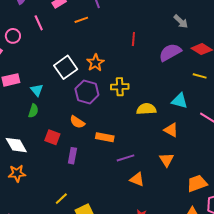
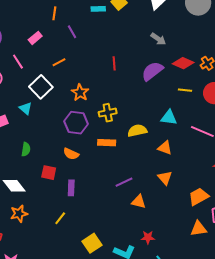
orange line: (81, 20) -> (59, 62), moved
white square: (66, 67) -> (41, 87), moved
cyan triangle: (37, 90) -> (26, 108), moved
orange rectangle: (105, 137) -> (107, 143), moved
yellow line: (61, 199) -> (60, 218), moved

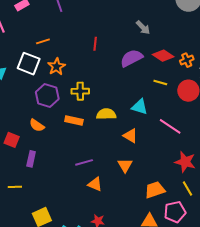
orange line: (59, 62) -> (43, 41), moved
white square: (41, 87) -> (29, 64), moved, turned -35
yellow line: (60, 218) -> (15, 187), turned 40

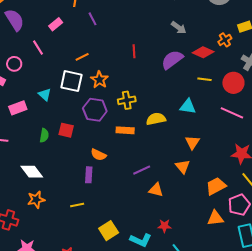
orange cross: (187, 60) -> (225, 40), moved
orange semicircle: (37, 125) -> (98, 155), moved
pink line: (170, 126) -> (232, 113), moved
orange triangle: (130, 136) -> (192, 142), moved, turned 42
red square: (12, 140) -> (66, 130), moved

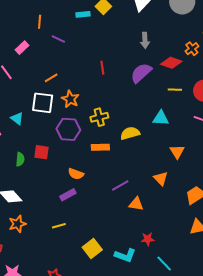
purple line: (93, 19) -> (58, 39), turned -32
gray arrow: (179, 28) -> (145, 40), turned 56
orange triangle: (192, 142) -> (177, 152), moved
purple rectangle: (89, 175) -> (68, 195), turned 63

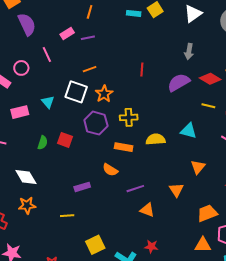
purple line: (58, 39) -> (88, 38), moved, turned -48
orange semicircle: (76, 174) -> (110, 170), moved

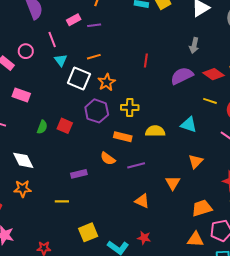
cyan triangle: (48, 102) -> (61, 60), moved
pink rectangle: (20, 112) -> (21, 95), turned 30
purple line: (135, 189) -> (136, 165), moved

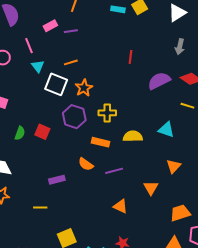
gray arrow: (194, 45) -> (180, 47), moved
red line: (146, 61) -> (130, 57), moved

